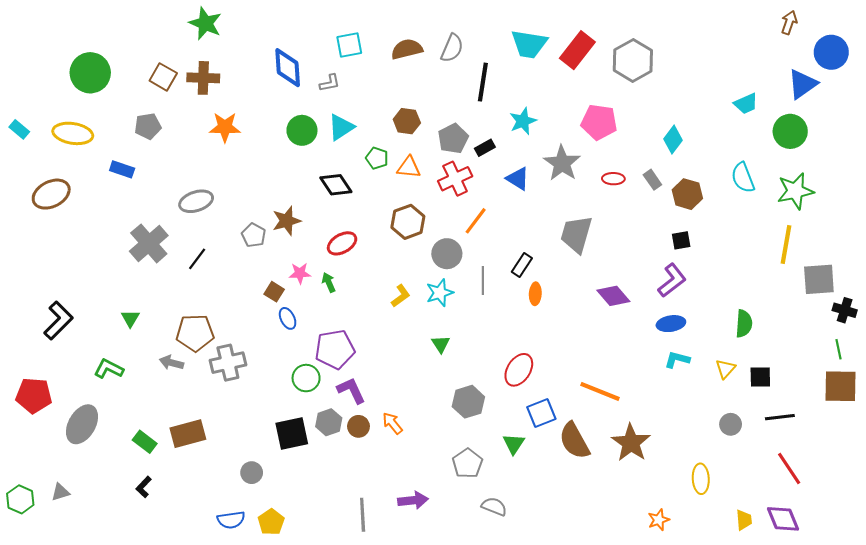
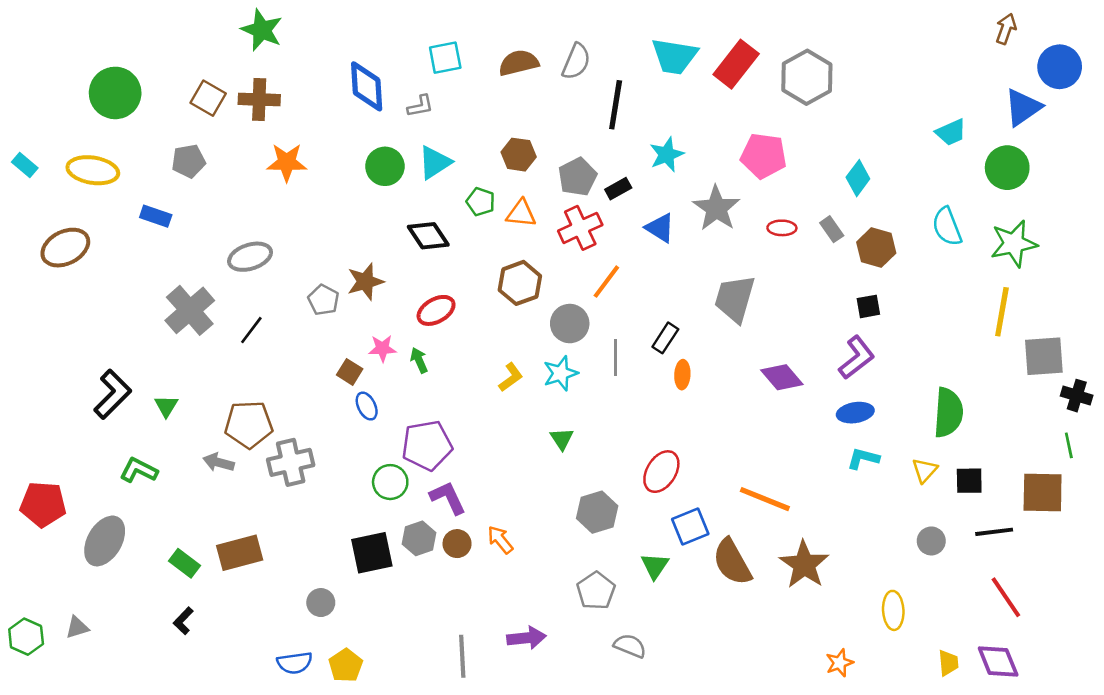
black L-shape: (58, 320) -> (112, 394), moved
green semicircle: (744, 324) -> (948, 413), size x1.4
brown square: (841, 386) -> (1043, 493), moved

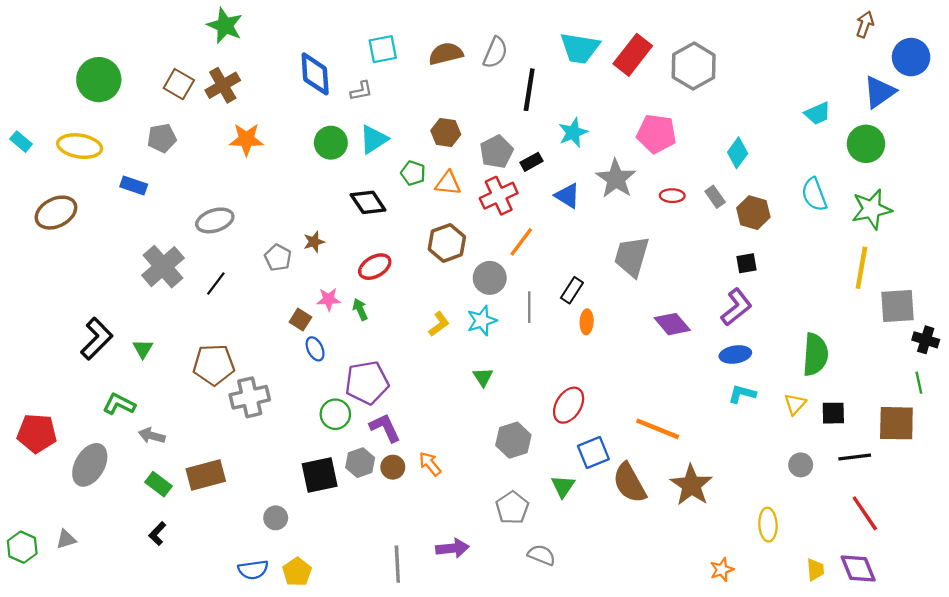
brown cross: (259, 100) -> (223, 85), turned -32
brown star: (365, 282) -> (314, 242), size x0.7
gray arrow: (219, 462) -> (152, 436), moved

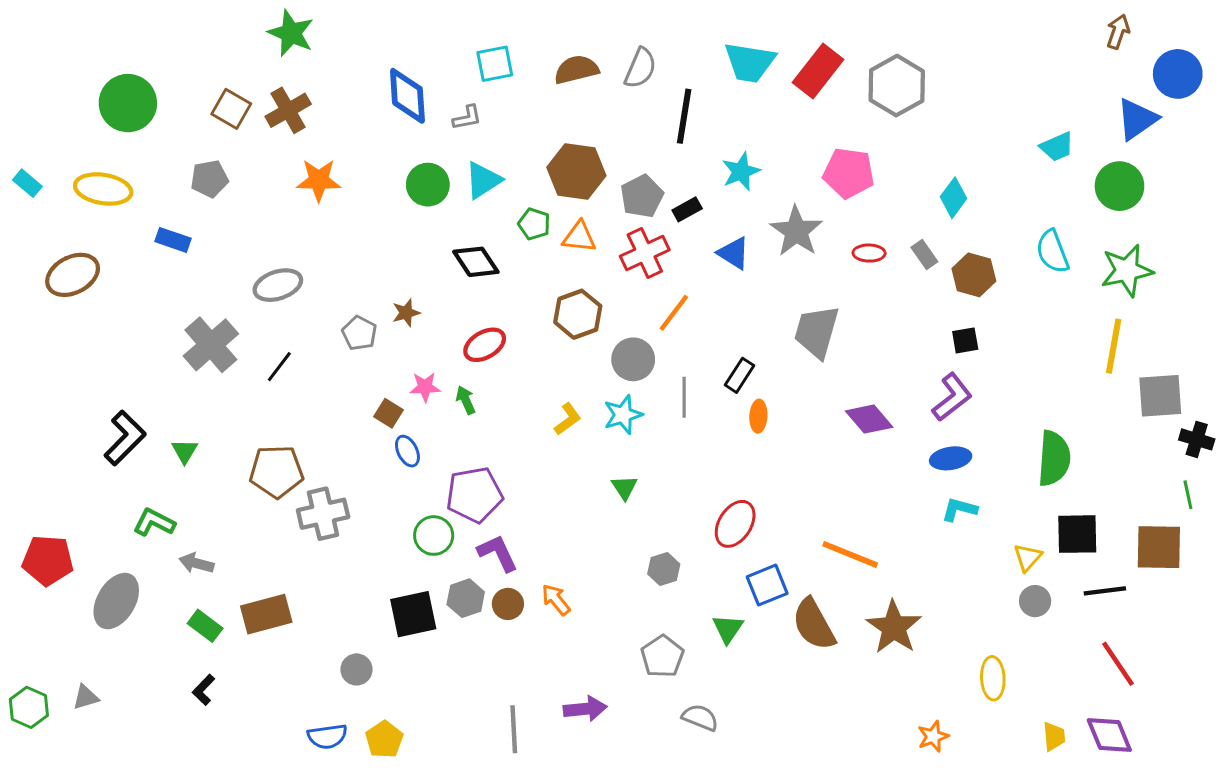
brown hexagon: (446, 133) -> (576, 172), size x1.5
yellow triangle: (795, 404) -> (1028, 557), moved
black square: (833, 413) -> (1077, 534), size x1.4
gray hexagon: (513, 440) -> (664, 569), size x0.7

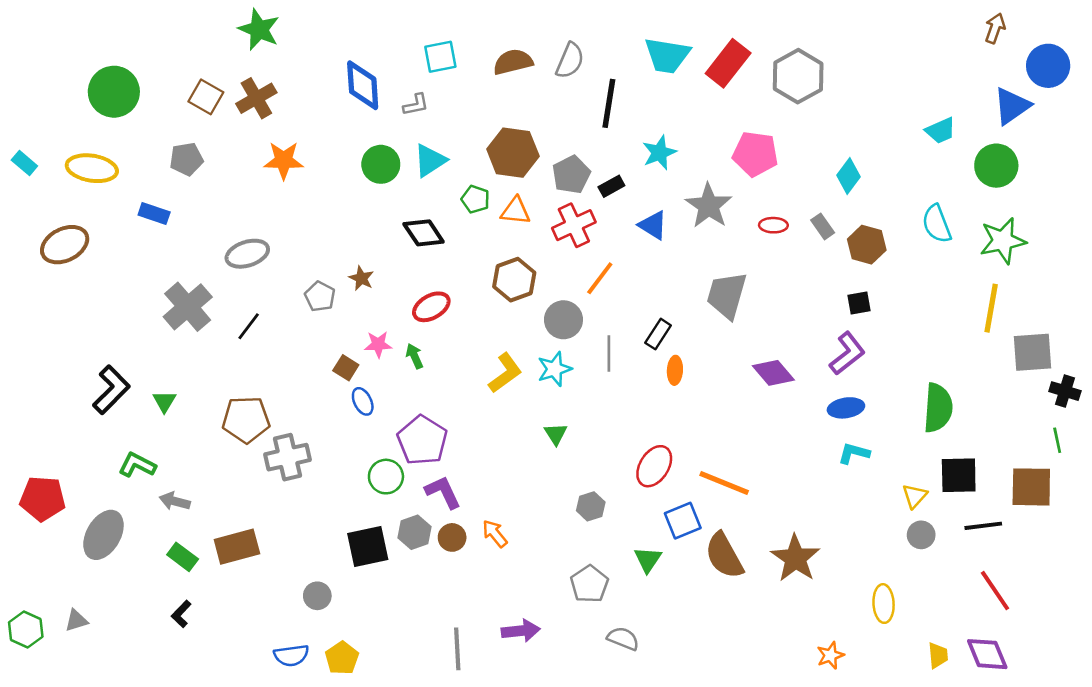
brown star: (406, 313) -> (361, 278), turned -30
yellow L-shape: (568, 419) -> (505, 373), size x1.4
purple pentagon: (474, 495) -> (422, 440), turned -30
orange line: (850, 554) -> (724, 483), moved

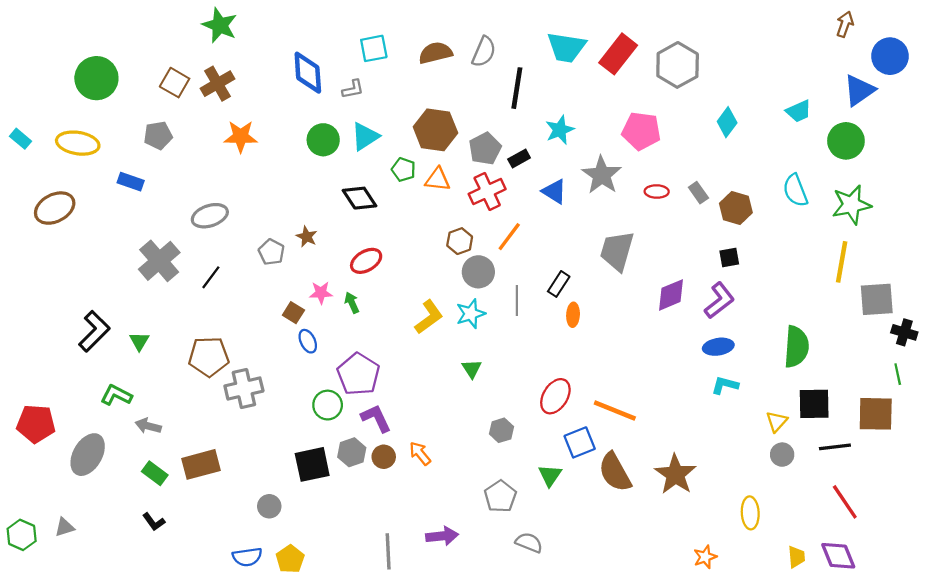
cyan diamond: (849, 176) -> (727, 122), moved
brown hexagon: (514, 280) -> (460, 241), moved, size x0.7
purple diamond: (773, 373) -> (671, 295), moved, turned -72
black L-shape: (181, 614) -> (154, 522), turned -80

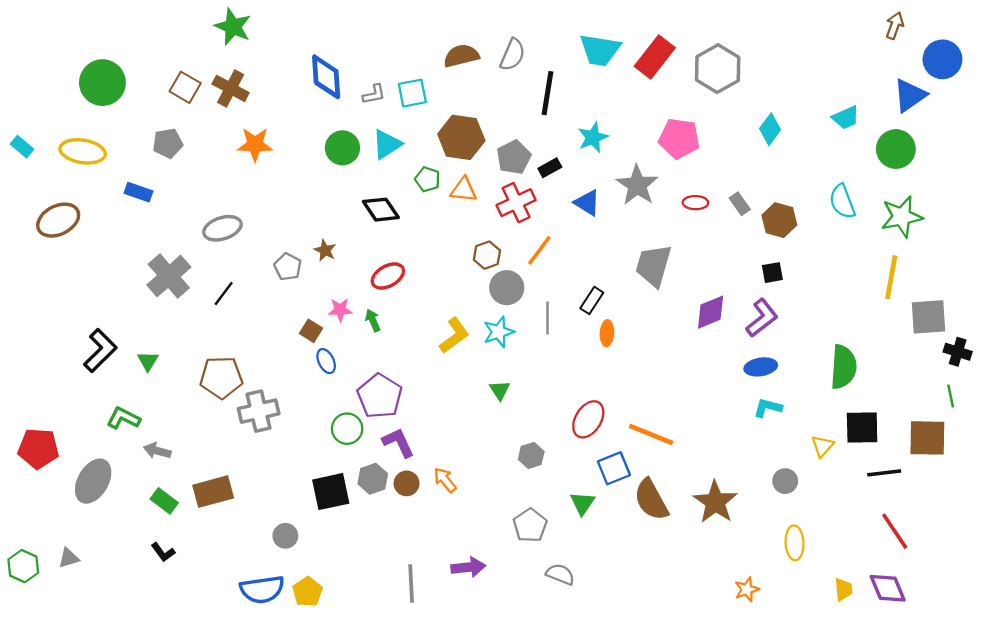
cyan square: (374, 48) -> (412, 93), moved
brown cross: (218, 84) -> (231, 88), turned -32
gray circle: (782, 455) -> (785, 481), moved
blue semicircle: (247, 557) -> (262, 589), size x1.4

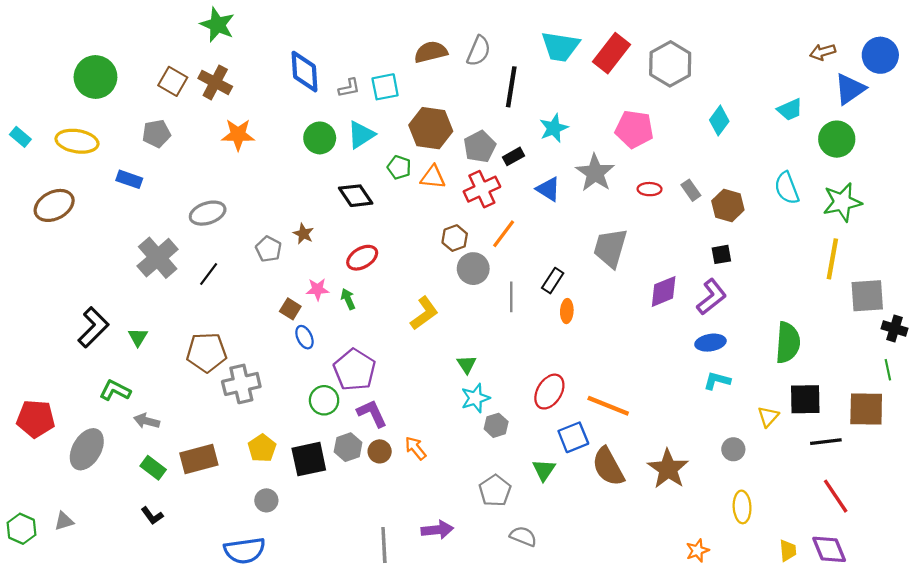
brown arrow: (895, 26) -> (823, 52), moved, turned -125
cyan star: (499, 332) -> (475, 398), moved
yellow pentagon: (307, 592) -> (262, 448), moved

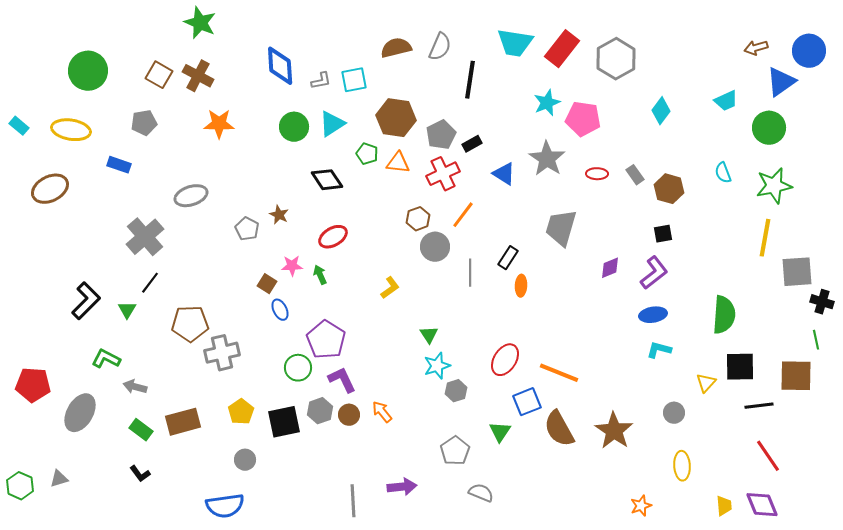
cyan star: (554, 128) -> (547, 103), moved
cyan semicircle: (787, 188) -> (723, 173), size x0.7
black line: (209, 274) -> (150, 283), moved
purple diamond: (664, 291) -> (610, 268), size x0.7
yellow L-shape: (424, 313) -> (390, 288), size x0.7

